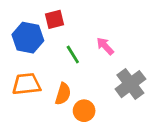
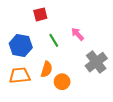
blue hexagon: (28, 38) -> (21, 46), moved
orange trapezoid: (26, 84) -> (20, 76), moved

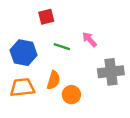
green line: (54, 40) -> (62, 47), turned -40
gray cross: (96, 62) -> (111, 72), turned 30

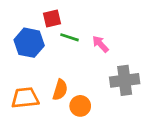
green line: (62, 47) -> (69, 37), moved
blue hexagon: (24, 53) -> (29, 43), moved

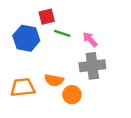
gray cross: (125, 80) -> (92, 66), moved
orange semicircle: (60, 90) -> (54, 80), turned 84

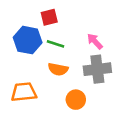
green line: (62, 33) -> (56, 44), moved
orange semicircle: (54, 80) -> (58, 69), moved

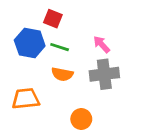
red square: (49, 17) -> (53, 19), turned 36
orange circle: (76, 100) -> (81, 119), moved

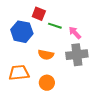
green line: (60, 47) -> (55, 26), moved
orange circle: (81, 119) -> (47, 83), moved

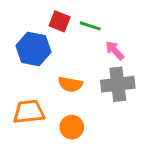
green line: (55, 26) -> (90, 26), moved

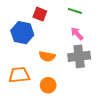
green line: (90, 26) -> (75, 11), moved

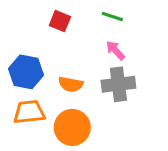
blue hexagon: (22, 33) -> (26, 72), moved
orange circle: (48, 85) -> (72, 127), size x1.5

